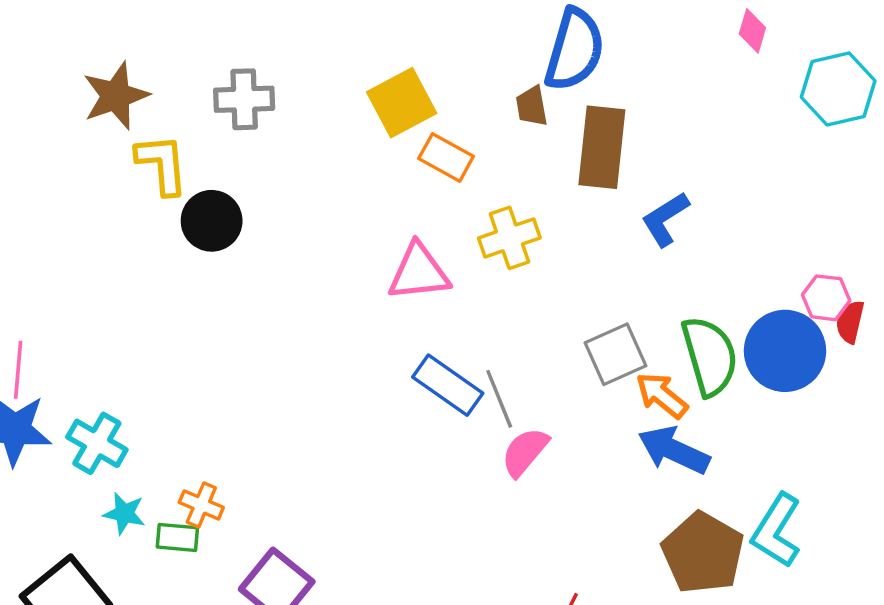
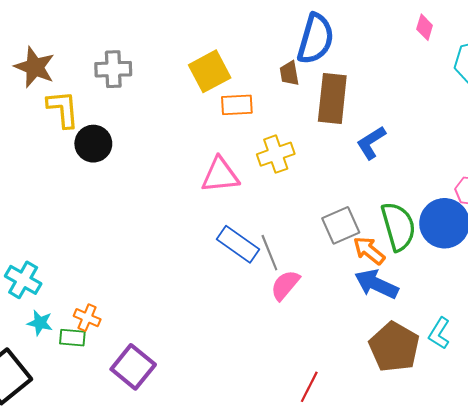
brown star: (116, 96) -> (35, 67), turned -30
orange rectangle: (446, 157) -> (237, 105), turned -32
cyan L-shape: (776, 531) -> (439, 333), size x0.7

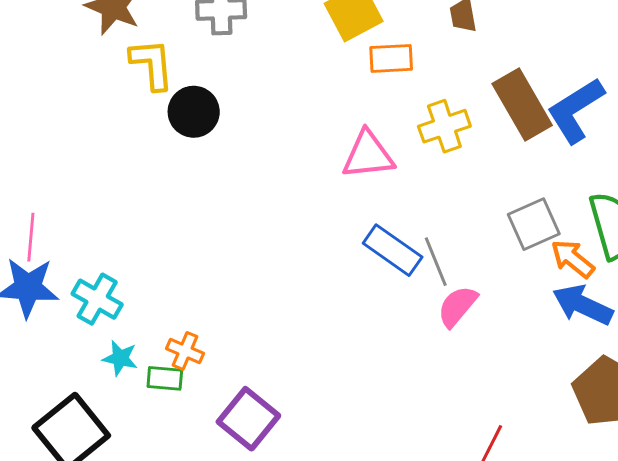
brown rectangle: (332, 99) -> (522, 105), moved, turned -36
blue L-shape: (371, 143) -> (576, 110), size x1.4

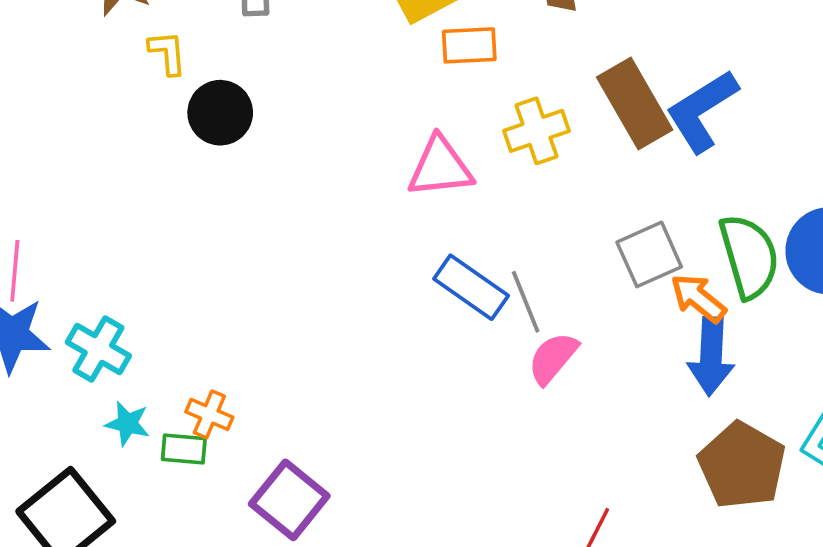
yellow L-shape: (152, 64) -> (167, 53), size x0.7
blue arrow: (583, 305) -> (711, 356), turned -112

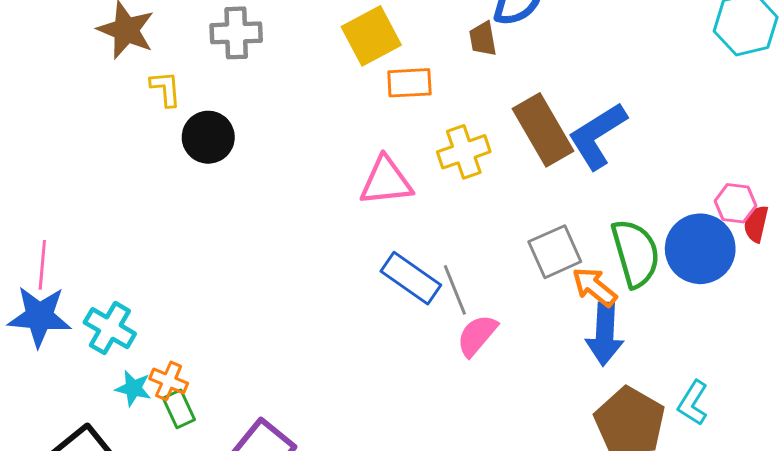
orange cross: (209, 414) -> (169, 381), moved
green rectangle: (184, 449) -> (179, 409), turned 60

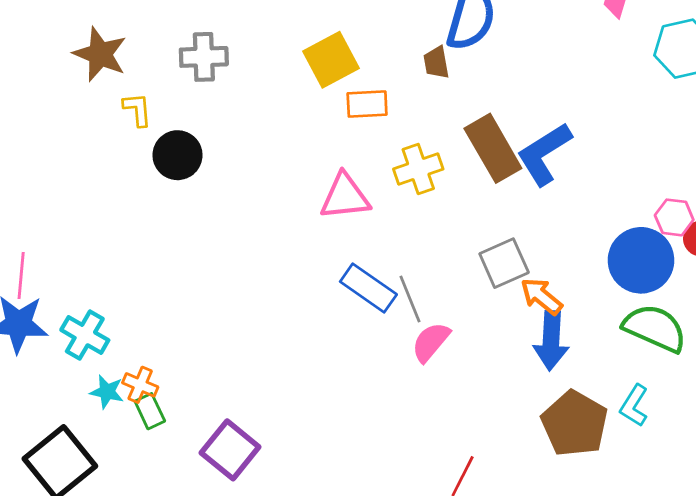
green semicircle: (636, 253) -> (655, 328), moved, turned -50

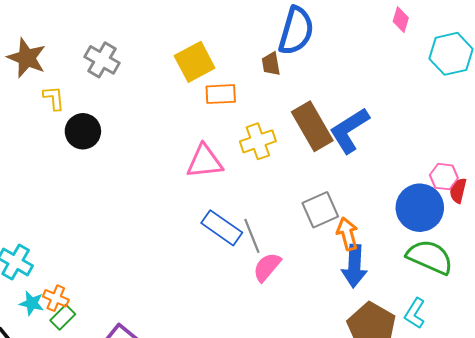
gray cross: (204, 57) -> (102, 60), turned 32
orange arrow: (541, 296) -> (347, 234), turned 36
green rectangle: (150, 411) -> (63, 317), turned 70

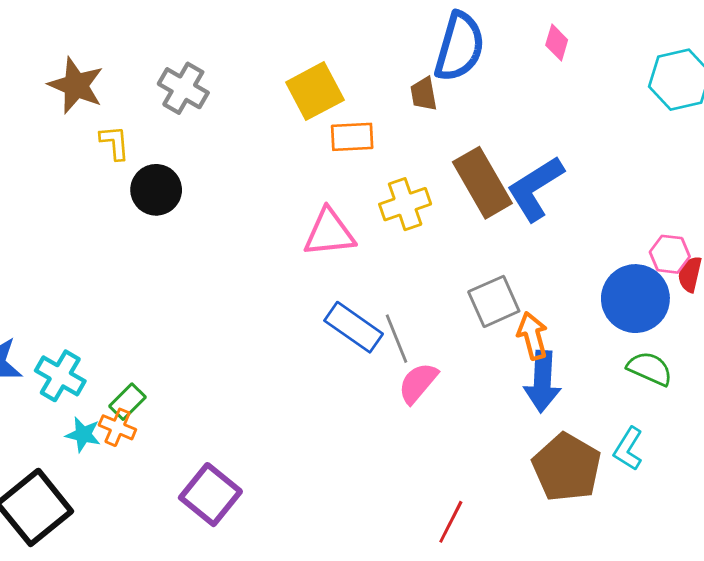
pink diamond: (401, 20) -> (557, 42), moved
green semicircle: (430, 257) -> (650, 369), size x0.7
green rectangle: (63, 317) -> (127, 402), moved

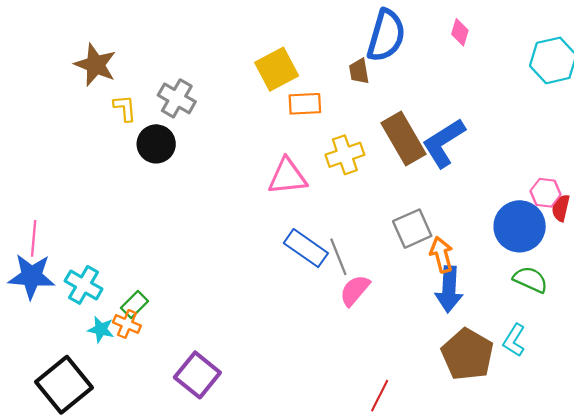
gray cross: (183, 88) -> (177, 98), moved

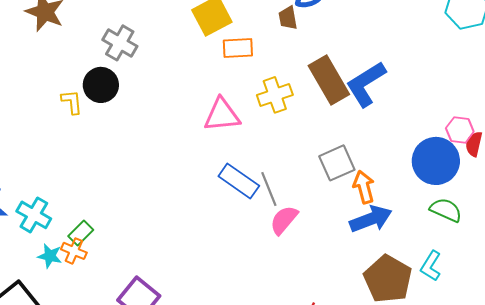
yellow L-shape: (125, 108) -> (72, 102), moved
blue arrow: (449, 289) -> (371, 219), turned -114

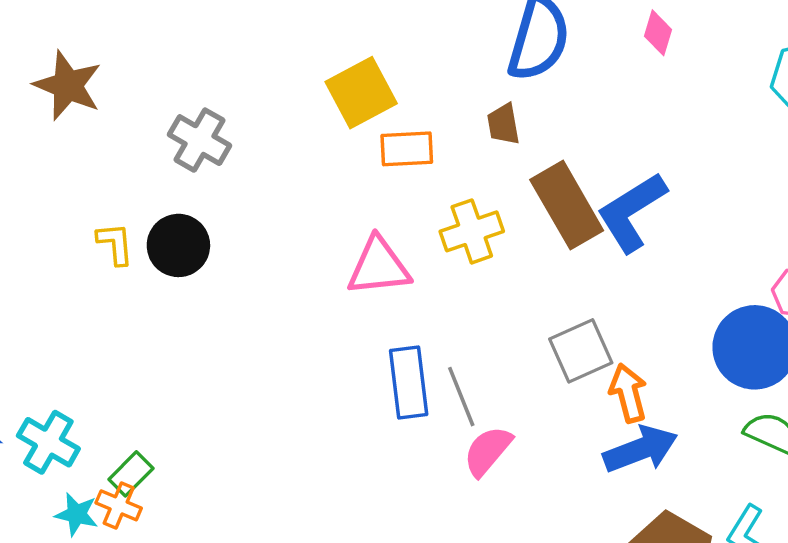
brown trapezoid: (288, 18) -> (503, 124), moved
black circle: (101, 85) -> (178, 245), moved
blue rectangle: (239, 181) -> (409, 382), turned 48

